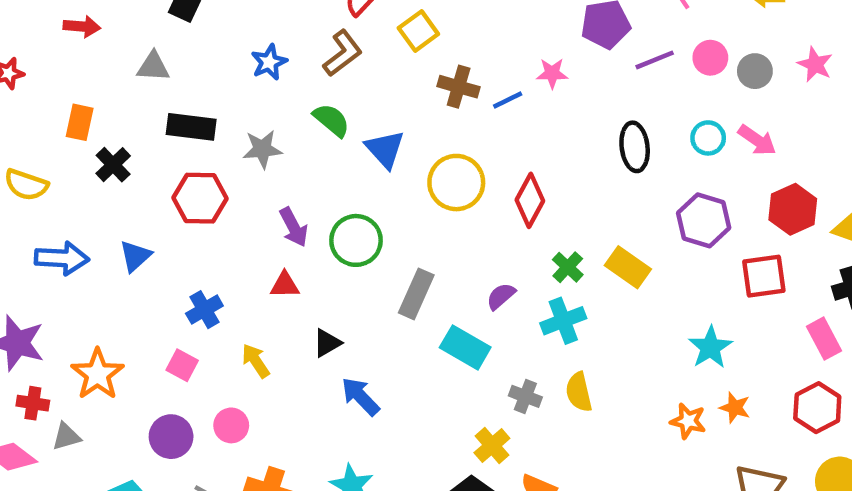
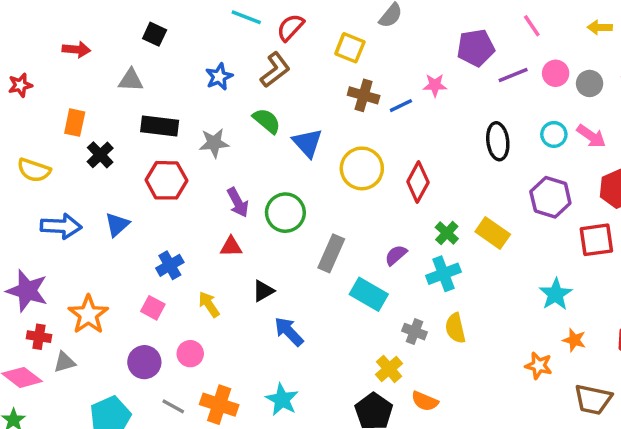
yellow square: (418, 31) -> (350, 48), moved, turned -32
orange star: (688, 421) -> (539, 366), moved

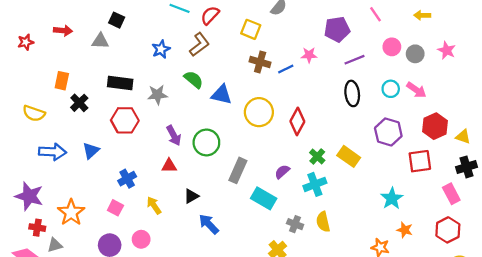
purple line: (513, 75) -> (355, 60), moved
gray triangle: (131, 80) -> (100, 41), moved
red star: (20, 85) -> (26, 42), moved
blue triangle: (307, 143) -> (222, 95), turned -35

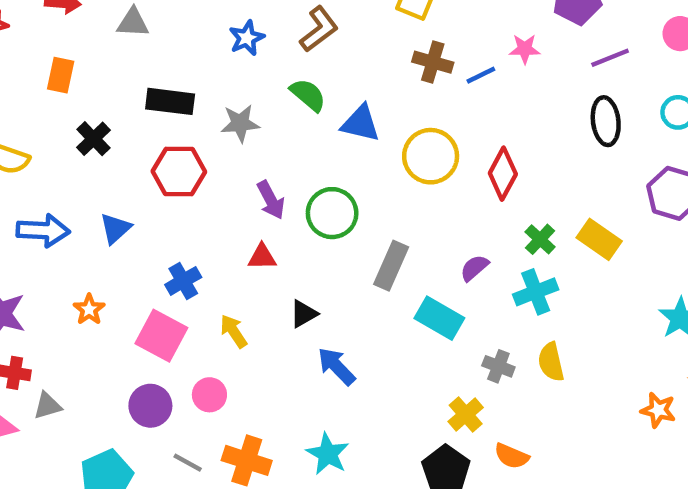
orange rectangle: (62, 81) -> (61, 75), moved
pink square: (115, 208) -> (161, 336), size x1.6
orange star: (71, 212) -> (89, 309), moved, size x0.6

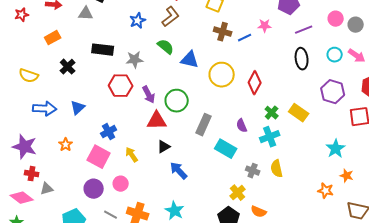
orange rectangle: (61, 75) -> (53, 38), turned 49
red hexagon: (179, 171) -> (121, 86), moved
red triangle: (262, 257) -> (157, 121), moved, size x1.5
purple semicircle: (474, 268) -> (242, 126), turned -72

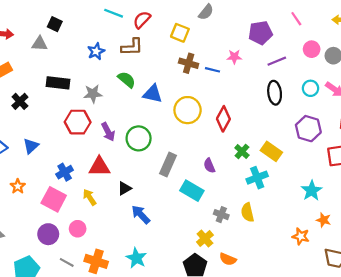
brown L-shape: (171, 17) -> (132, 47), turned 35
blue line: (245, 38) -> (213, 70), turned 40
red triangle: (157, 121) -> (99, 167), moved
cyan cross: (270, 137) -> (257, 178), moved

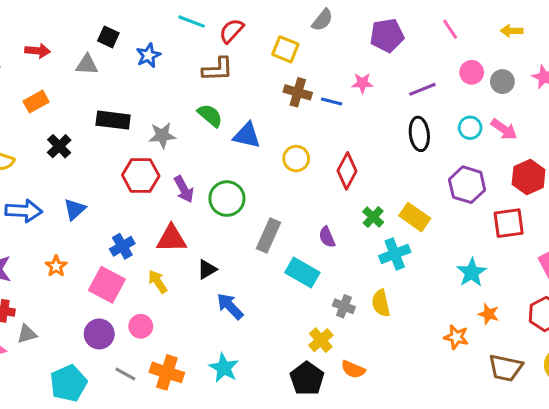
purple pentagon: (260, 33) -> (387, 35), moved
blue star: (96, 51) -> (148, 55), moved
yellow circle: (188, 110) -> (296, 159), size x0.7

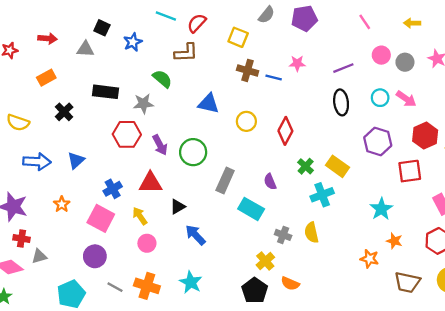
purple pentagon: (387, 35) -> (304, 18), moved
green semicircle: (210, 115) -> (162, 79), moved
pink circle: (141, 326) -> (147, 243), moved

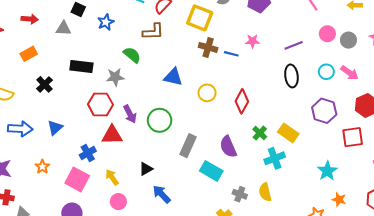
yellow square: (238, 37) -> (200, 18), size x1.4
purple semicircle: (270, 182) -> (228, 147), size x1.5
red triangle: (150, 183) -> (112, 135), moved

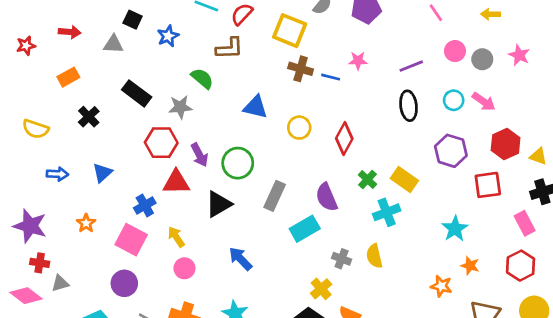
black rectangle: (81, 66) -> (137, 93), turned 30
blue arrow: (20, 129) -> (57, 174), size x0.7
black triangle: (146, 169) -> (219, 204), moved, size x1.5
cyan rectangle: (211, 171) -> (305, 229), turned -60

